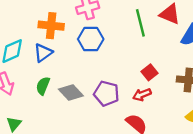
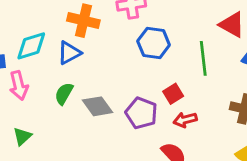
green line: (140, 23) -> (203, 58), moved
blue hexagon: (91, 39) -> (154, 43), moved
red square: (149, 72) -> (173, 94), moved

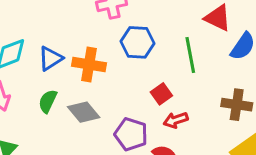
orange cross: (83, 21) -> (89, 64), moved
purple pentagon: (141, 113) -> (131, 134), moved

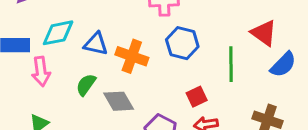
blue triangle: (50, 58) -> (96, 44), turned 35

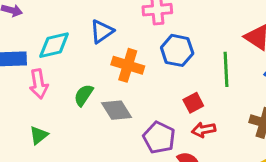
blue triangle: (96, 44) -> (102, 32), moved, turned -45

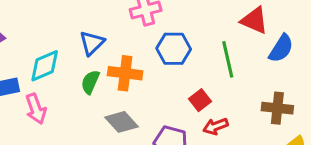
green semicircle: (84, 95) -> (90, 82), moved

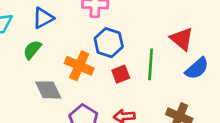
orange cross: (125, 73) -> (79, 66), moved
red square: (200, 100) -> (121, 74), moved

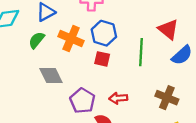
orange cross: (79, 66) -> (71, 39), moved
red square: (121, 74) -> (102, 59), moved, turned 35

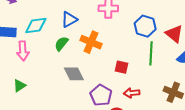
blue hexagon: (104, 33) -> (145, 26), moved
red square: (102, 59) -> (122, 67), moved

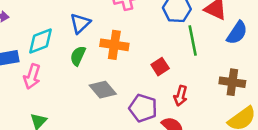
pink arrow: (23, 51) -> (32, 77), turned 36
red square: (122, 67) -> (160, 67), turned -32
red arrow: (132, 93) -> (181, 96), turned -56

